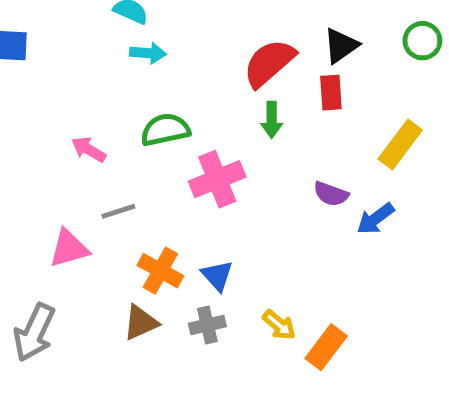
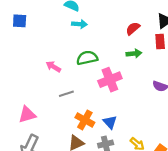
red semicircle: (269, 63) -> (133, 28), size x0.6
green arrow: (272, 120) -> (134, 54), turned -96
pink triangle: (69, 248) -> (27, 115), moved

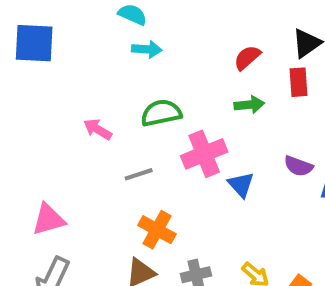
blue square: (20, 21) -> (34, 43), size x1.5
gray line: (66, 94) -> (139, 174), moved
blue triangle: (110, 122) -> (241, 185), moved

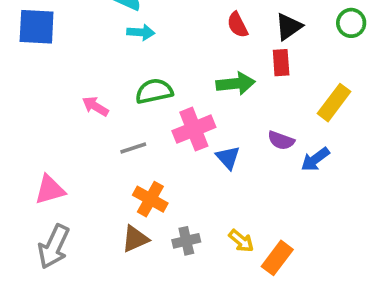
red semicircle: (247, 58) -> (237, 25), moved, turned -76
green arrow: (249, 105) -> (236, 84), size x1.4

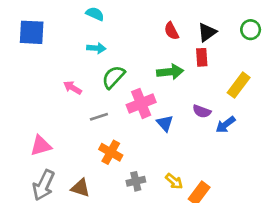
cyan arrow: (141, 32) -> (96, 48), moved
green semicircle: (154, 91) -> (113, 77), turned -35
brown triangle: (135, 239) -> (80, 188), moved, turned 42

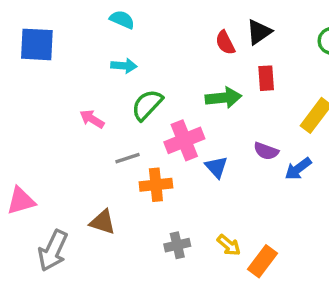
black triangle: (207, 32) -> (259, 32), moved
pink triangle: (41, 146) -> (21, 201), moved
orange cross: (111, 152) -> (156, 185), moved, turned -35
brown triangle: (80, 188) -> (103, 222), moved

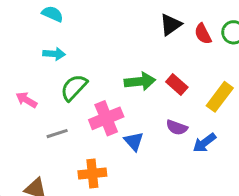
red semicircle: (225, 43) -> (203, 34), moved
red rectangle: (266, 78) -> (177, 84), moved, turned -45
orange cross: (156, 185) -> (92, 174), moved

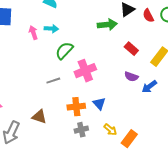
green arrow: (140, 81) -> (107, 25), moved
pink arrow: (26, 100) -> (33, 33), moved, turned 40
blue triangle: (134, 141) -> (99, 104), moved

